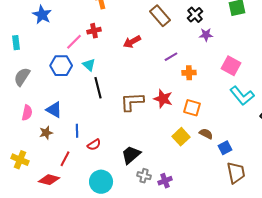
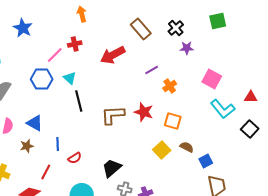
red arrow: (132, 42) -> (113, 55), size x1.4
orange cross: (189, 73) -> (170, 86), turned -32

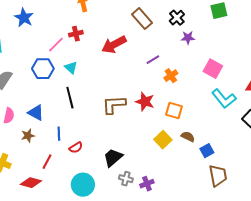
black line: (79, 101) -> (70, 98), moved

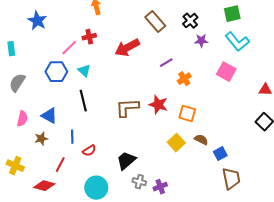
cyan L-shape: (224, 99) -> (237, 42), moved

